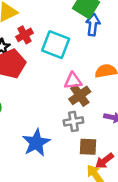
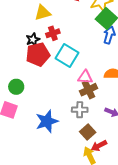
cyan square: (56, 45) -> (67, 55), moved
brown square: (88, 147) -> (88, 132), turned 35

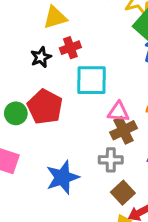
red pentagon: (38, 54) -> (45, 107), moved, turned -30
cyan square: (67, 55) -> (91, 80), turned -30
green circle: (16, 87) -> (16, 113), moved

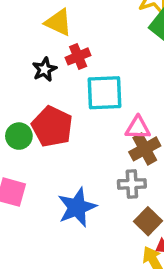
yellow triangle: (55, 17) -> (58, 22), turned 45

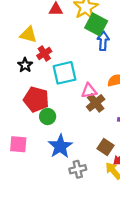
green circle: (19, 136) -> (48, 116), moved
gray cross: (132, 184) -> (78, 169), moved

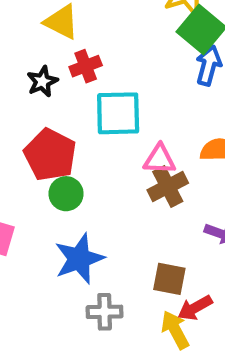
brown square: (106, 147) -> (169, 279), turned -35

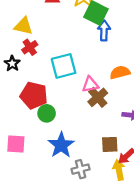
red cross: (86, 66) -> (30, 47), moved
black star: (42, 81) -> (12, 63), moved
yellow arrow: (175, 330) -> (119, 170), turned 30

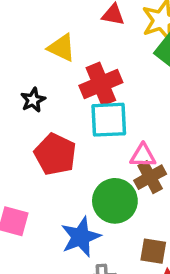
red cross: (30, 47) -> (101, 84), moved, size x1.6
green circle: (47, 113) -> (115, 201), moved, size x1.6

